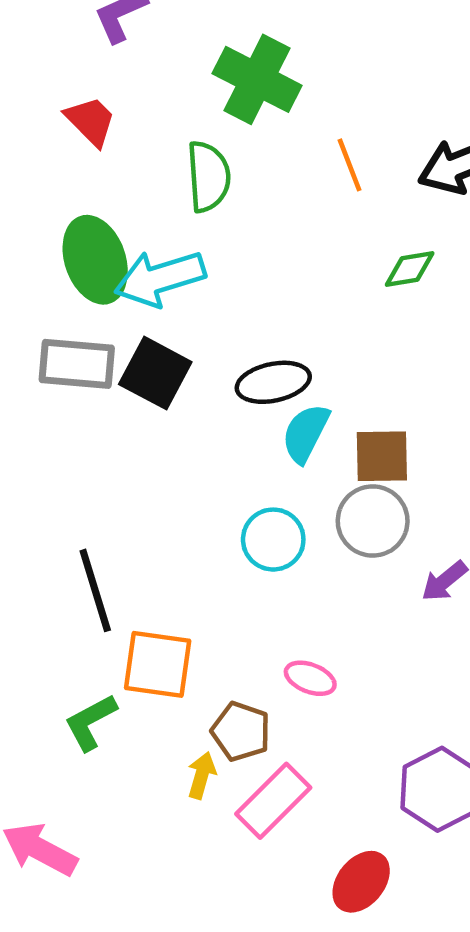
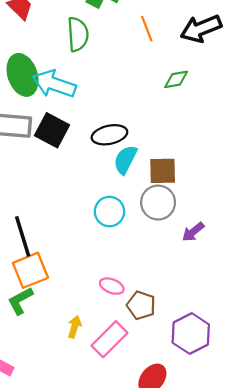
cyan arrow: (160, 278) -> (54, 84), turned 36
orange square: (158, 664) -> (30, 270), moved, turned -30
pink ellipse: (310, 678) -> (112, 286), moved
brown pentagon: (241, 731) -> (141, 305), moved

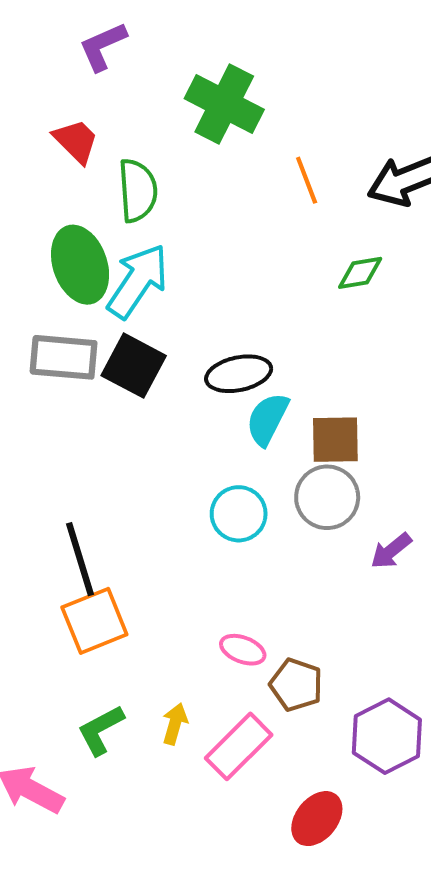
green semicircle: (78, 34) -> (138, 190), moved
cyan arrow: (54, 84) -> (138, 281), turned 105
green L-shape: (20, 301) -> (101, 730), moved

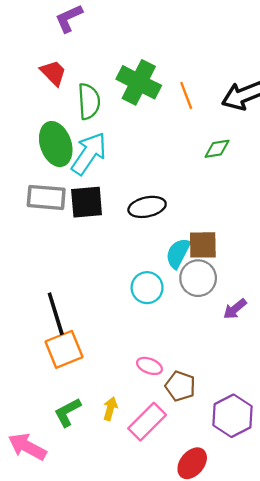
green cross: (224, 104) -> (139, 82), moved
black square: (134, 366) -> (87, 202), turned -33
cyan semicircle: (267, 419) -> (178, 253), moved

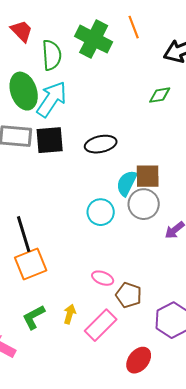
orange line: (186, 95) -> (134, 27), moved

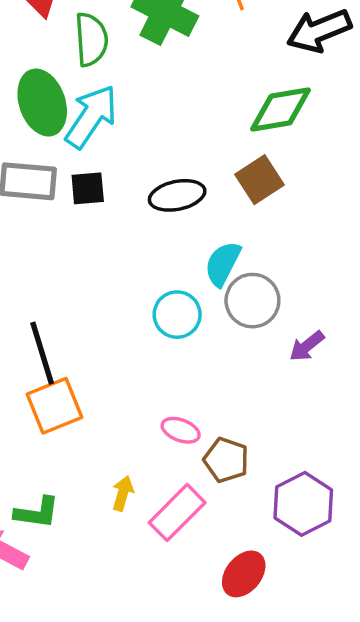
green diamond: (160, 95) -> (281, 110), size x1.6
black square: (50, 140) -> (88, 188), size x0.7
brown square: (148, 176) -> (259, 180), moved, turned -32
green L-shape: (34, 317) -> (37, 513), moved, turned -144

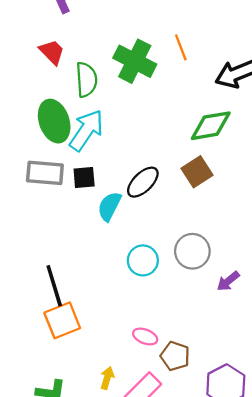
black ellipse: (177, 195) -> (143, 182), turned -32
cyan semicircle: (223, 264) -> (109, 206), moved

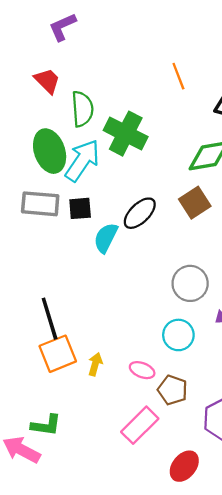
green cross: (135, 61) -> (126, 134), moved
cyan circle: (143, 260) -> (178, 335), moved
yellow arrow: (107, 378) -> (95, 364), moved

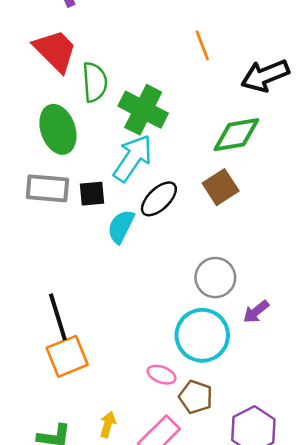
red trapezoid: (47, 81) -> (55, 51), size x1.5
cyan arrow: (82, 160) -> (133, 158), moved
cyan circle: (178, 335) -> (202, 335), size x1.5
yellow arrow: (95, 364) -> (108, 424), moved

